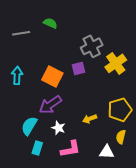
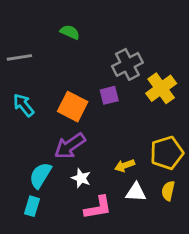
gray line: (21, 33) -> (19, 57), moved
cyan arrow: (17, 75) -> (24, 105), turned -42
cyan rectangle: (37, 148) -> (32, 206), moved
white triangle: (107, 152) -> (136, 192), moved

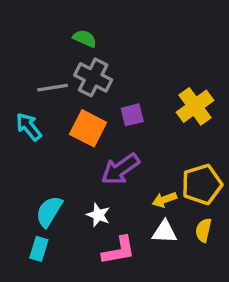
gray line: (19, 57) -> (52, 88), moved
gray cross: (127, 64) -> (93, 77), moved, turned -36
purple arrow: (70, 146) -> (120, 169), moved
yellow arrow: (125, 166) -> (164, 200), moved

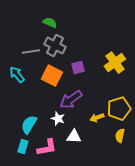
white star: (98, 215) -> (58, 119), moved
white triangle: (164, 232) -> (74, 137), moved
pink L-shape: (119, 251) -> (47, 148), moved

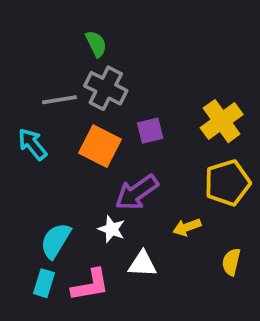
green semicircle: (50, 23) -> (96, 44), turned 40
yellow pentagon: (119, 109) -> (227, 183), moved

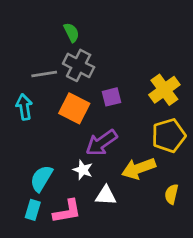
cyan arrow: (32, 144) -> (24, 107), turned 30
yellow arrow: (187, 227) -> (139, 168), size x1.6

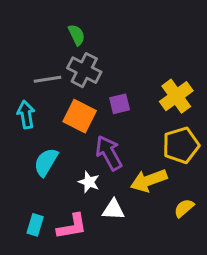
purple arrow: (101, 143) -> (109, 153), turned 96
cyan semicircle: (41, 178) -> (46, 162), moved
yellow semicircle: (172, 194) -> (184, 208), turned 36

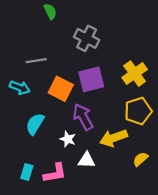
green semicircle: (77, 35) -> (50, 11), moved
gray cross: (84, 70) -> (87, 38), moved
purple square: (120, 104) -> (91, 79), size x1.6
cyan arrow: (26, 115) -> (20, 88), turned 120

